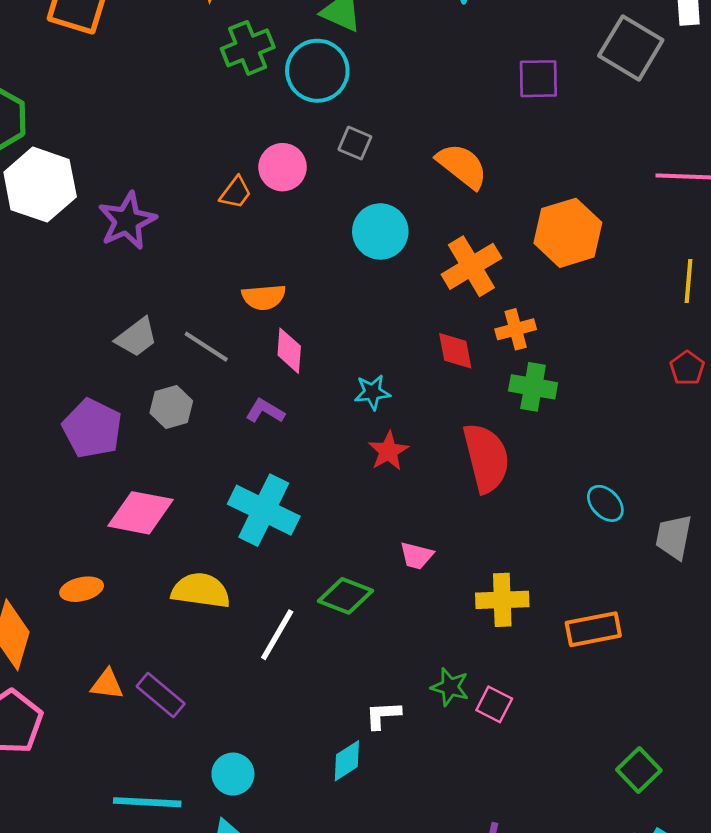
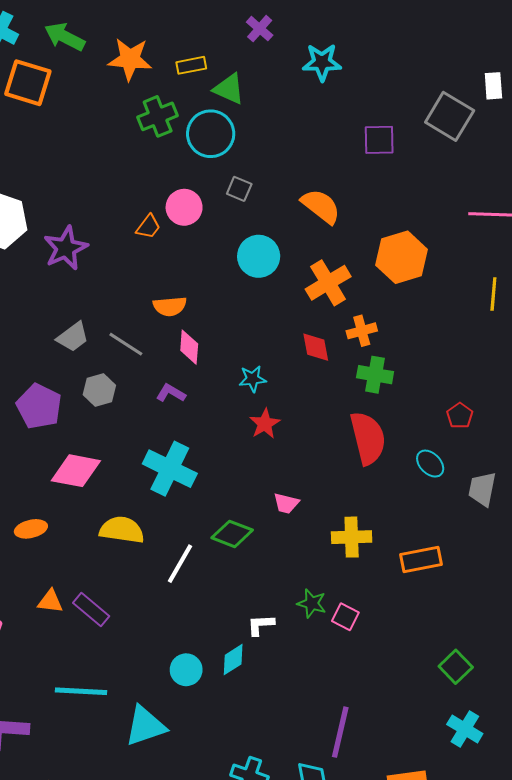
red pentagon: (687, 368) -> (460, 416), moved
red semicircle: (486, 458) -> (368, 438), moved
cyan circle: (233, 774) -> (186, 670), moved

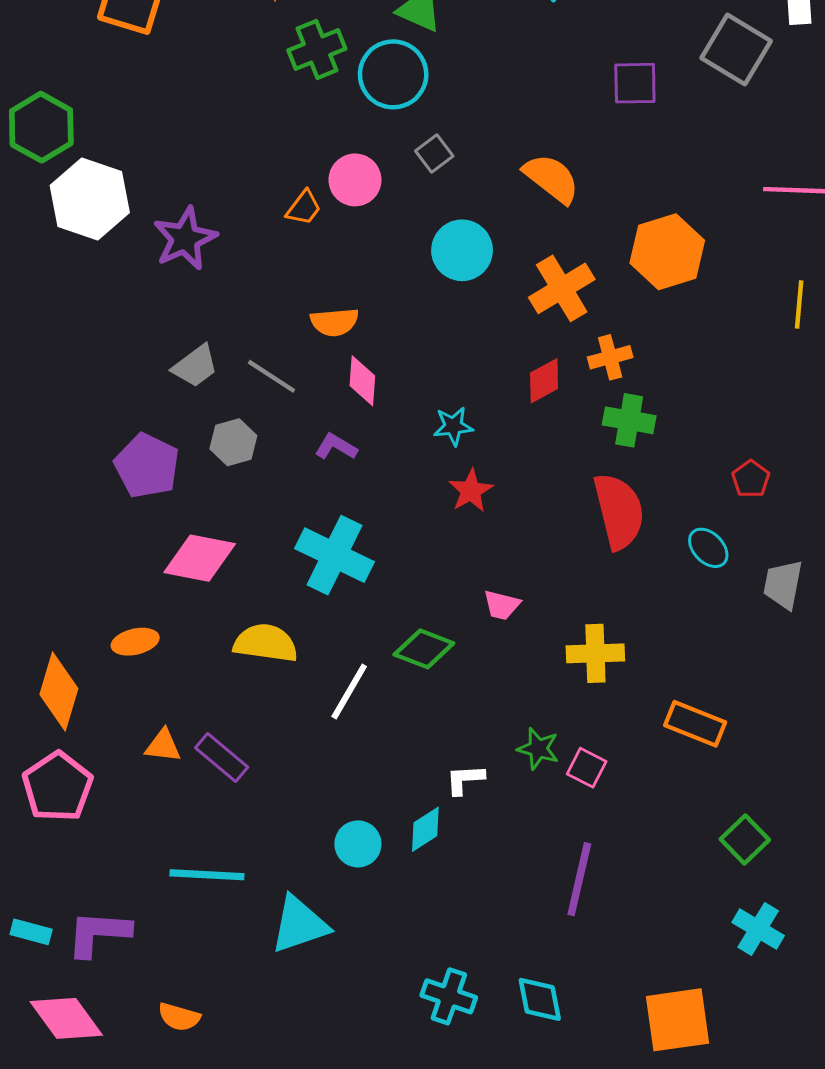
gray square: (239, 189) -> (434, 154), turned 30
red diamond: (316, 347) -> (544, 381), turned 72
orange rectangle: (421, 560) -> (695, 724), moved, turned 33
purple line: (340, 732) -> (579, 879), moved

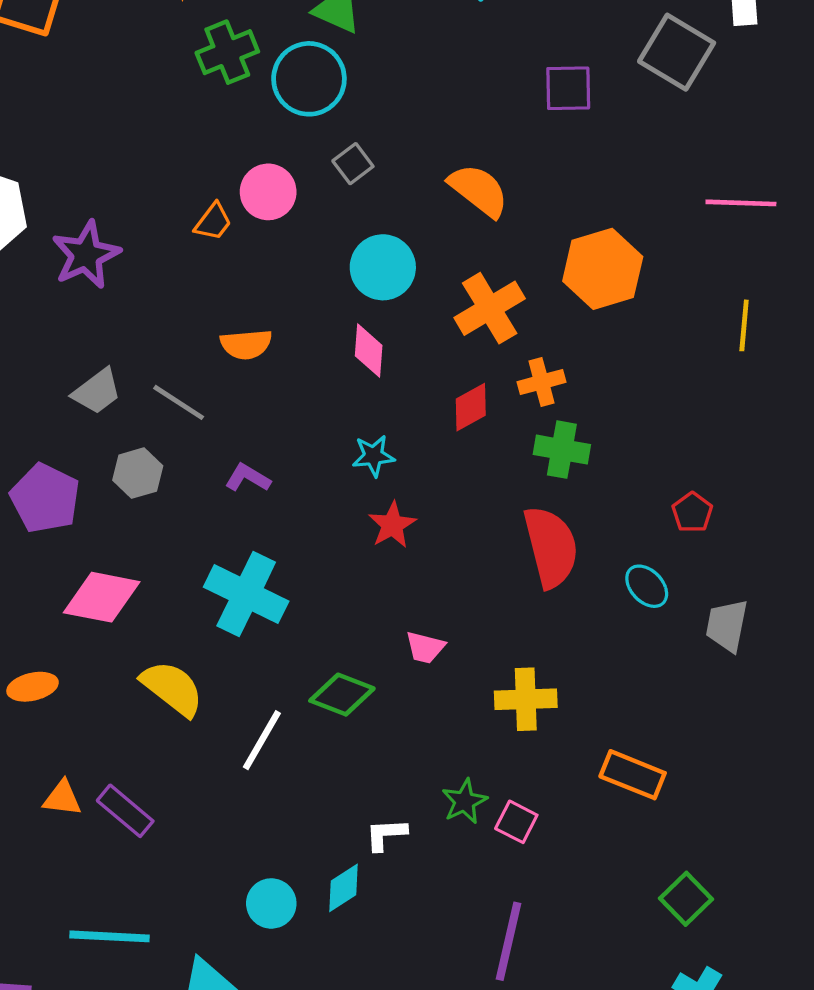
pink diamond: (362, 381) -> (369, 351), moved
yellow semicircle: (266, 643) -> (172, 688), turned 30
green star: (538, 749) -> (464, 801), turned 30

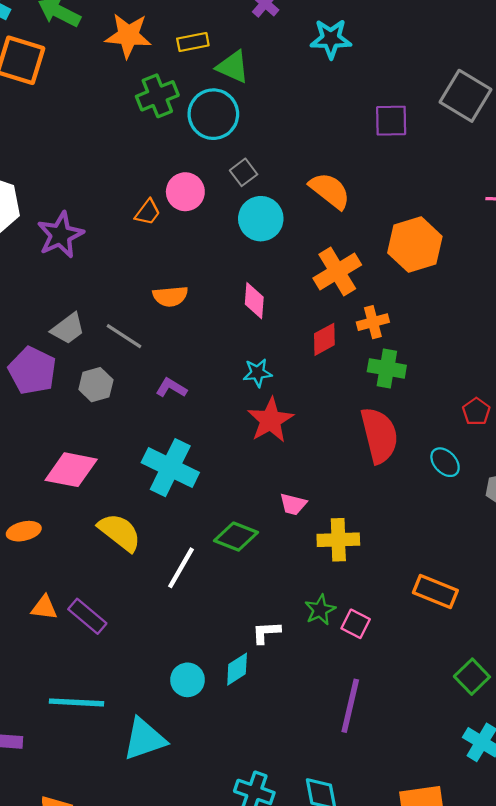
cyan circle: (383, 267) -> (261, 219), moved
purple pentagon: (45, 498) -> (32, 371), moved
red star: (392, 525) -> (270, 420), size x1.4
yellow cross: (526, 699) -> (338, 540), moved

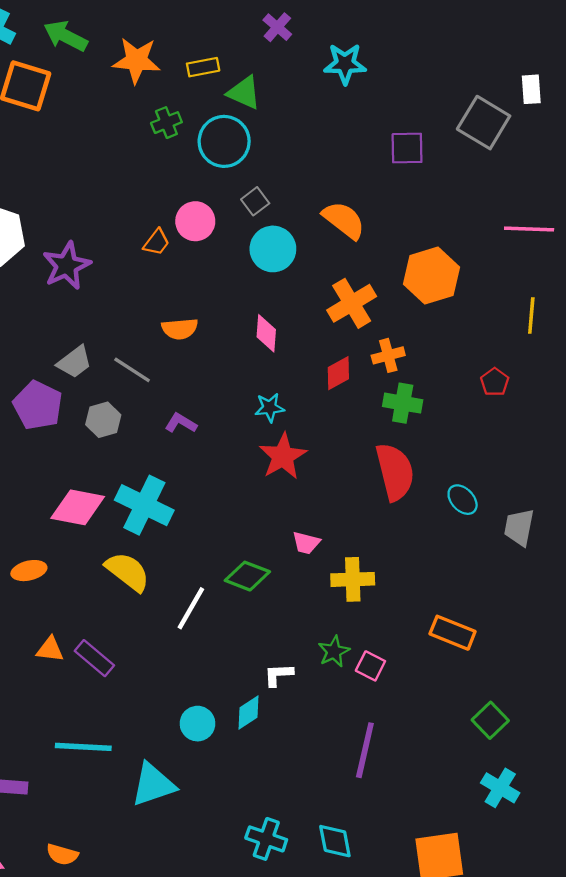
green cross: (157, 96) -> (166, 123), size x0.7
red pentagon: (476, 412) -> (495, 382), moved
cyan cross: (170, 468) -> (144, 505), moved

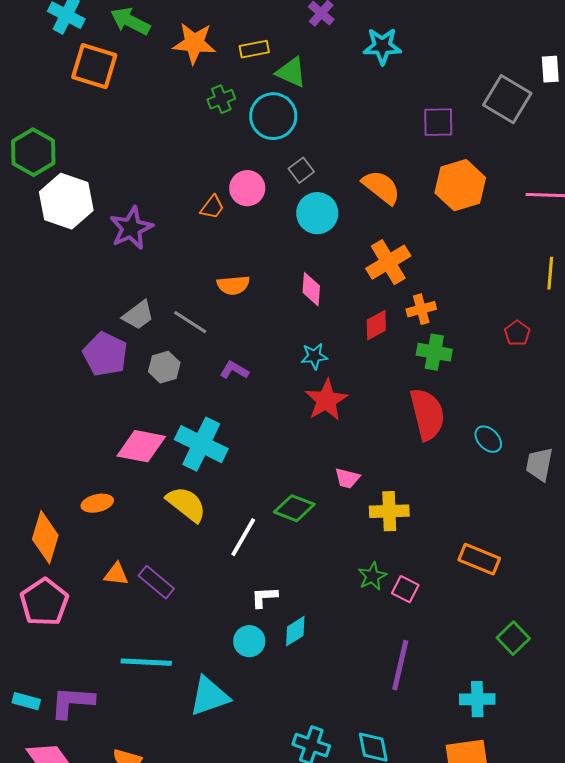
orange hexagon: (431, 276) -> (460, 185), moved
white L-shape: (278, 675) -> (264, 597), moved
cyan cross: (500, 788) -> (477, 699), moved, turned -32

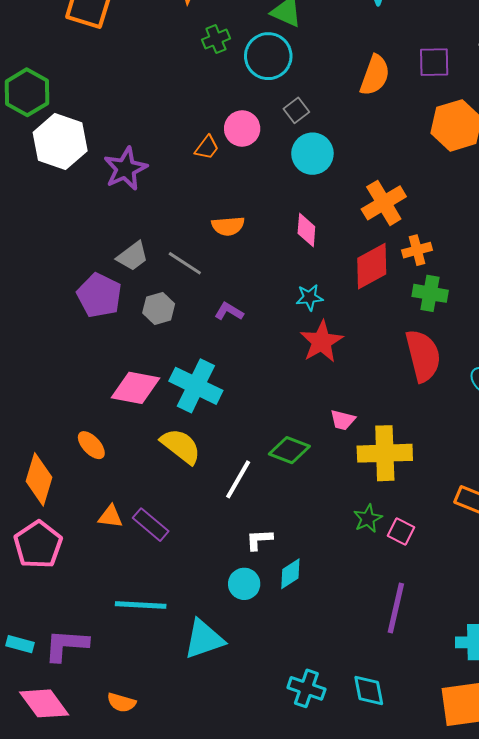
orange semicircle: (381, 187) -> (375, 75), moved, turned 72
red diamond: (376, 325) -> (372, 266), size x1.5
orange ellipse: (97, 503) -> (91, 445), turned 60
yellow cross: (389, 511) -> (385, 453), size x1.4

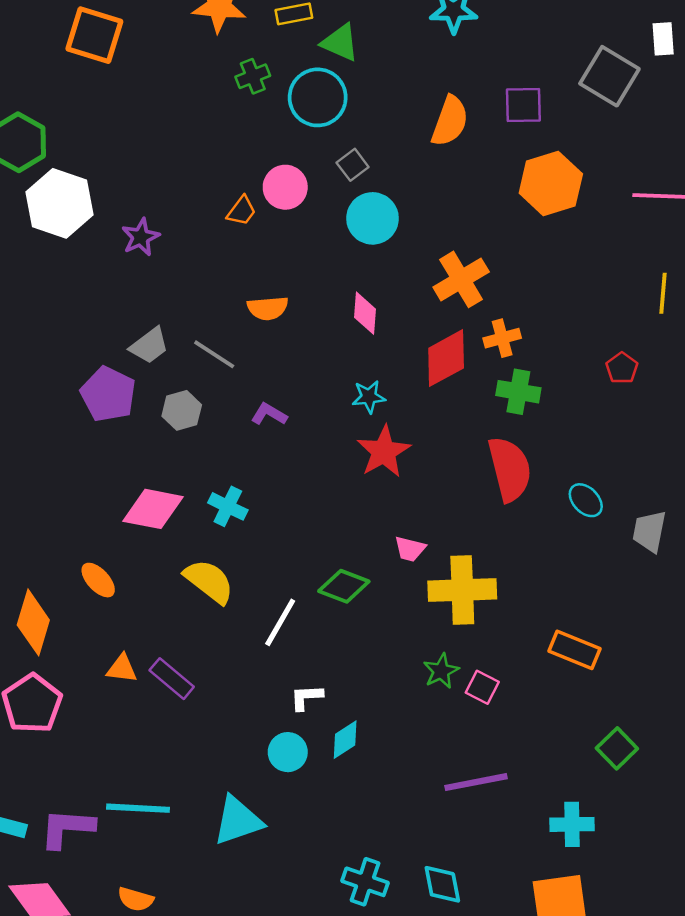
purple star: (126, 169) -> (141, 237), size x0.7
cyan cross: (196, 386) -> (228, 506), size x0.6
cyan line: (141, 605) -> (138, 808), moved
purple line: (396, 608) -> (476, 782), turned 66

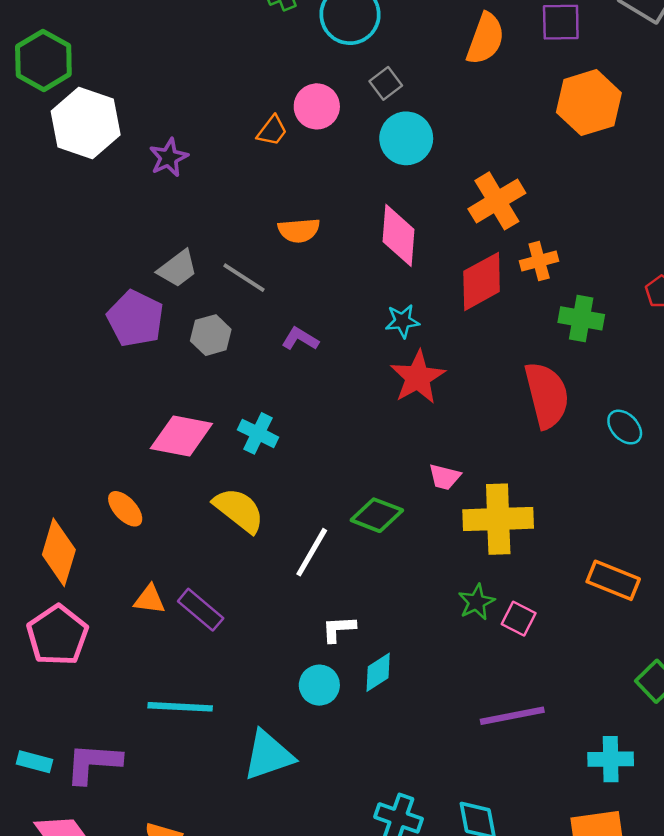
pink diamond: (365, 313) -> (399, 235), size x1.4
green cross: (518, 392) -> (581, 318), moved
cyan line: (138, 808) -> (180, 707), moved

